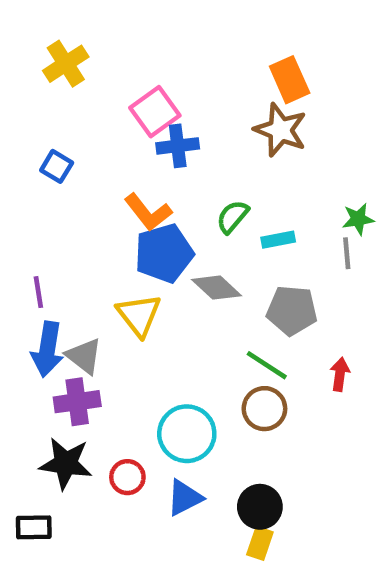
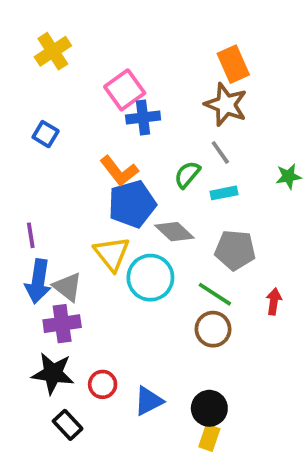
gray line: (347, 253) -> (220, 152), moved, turned -30
cyan circle: (187, 434) -> (150, 278), moved
black rectangle: (34, 527) -> (68, 425), moved, turned 48

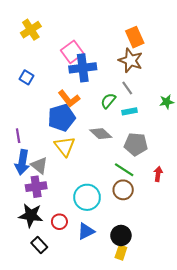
blue cross: (143, 117) -> (83, 68), size x1.4
blue pentagon: (132, 204) -> (62, 118), moved
cyan circle: (150, 278) -> (87, 197), moved

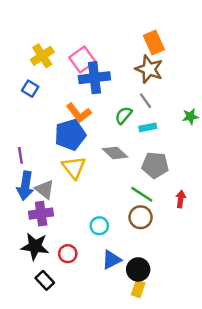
yellow cross: (31, 30) -> (42, 56), moved
cyan circle: (87, 197) -> (99, 226), size x0.6
blue triangle: (86, 231) -> (111, 260), moved

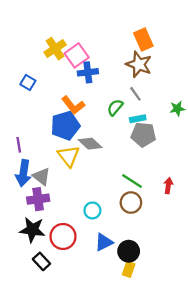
yellow cross: (42, 56) -> (55, 49), moved
blue cross: (94, 78) -> (88, 72), size x0.7
gray diamond: (115, 153) -> (90, 144), moved
gray pentagon: (155, 165) -> (143, 135), moved
red circle: (68, 254) -> (63, 237), size x1.5

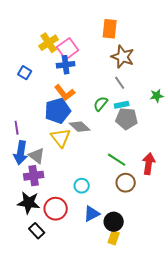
orange rectangle: (143, 39) -> (110, 29), moved, turned 30
blue cross: (88, 72) -> (66, 65), moved
green semicircle: (115, 107) -> (101, 104), moved
red arrow: (168, 186) -> (149, 164), size x1.5
brown circle: (131, 203) -> (126, 183), moved

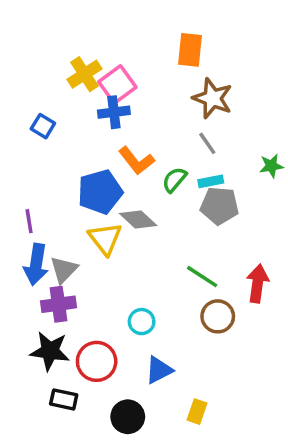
orange L-shape: (65, 93) -> (136, 161), moved
gray triangle: (37, 156) -> (64, 270), turned 36
black circle: (114, 222) -> (128, 417), moved
black rectangle: (37, 231) -> (64, 399), turned -35

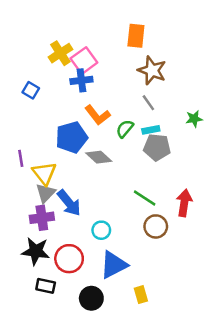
yellow triangle: (105, 239) -> (44, 173), moved
blue arrow: (36, 264) -> (69, 203), moved, turned -48
blue triangle: (159, 370) -> (114, 265), size x1.4
yellow rectangle: (197, 412) -> (141, 295), turned -35

